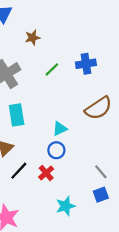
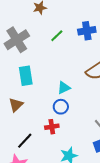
black line: (19, 171) -> (25, 141), moved
red cross: (46, 173) -> (52, 127), turned 32

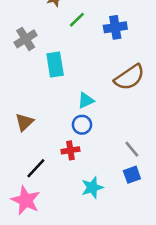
green line: (57, 36) -> (77, 20), moved
gray cross: (17, 40) -> (26, 39), size x0.7
cyan rectangle: (26, 76) -> (55, 65), moved

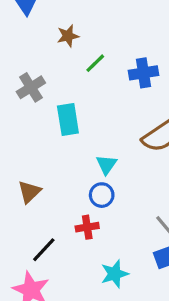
cyan triangle: (86, 100) -> (106, 164), turned -30

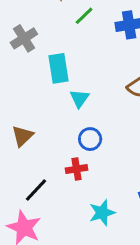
cyan triangle: (106, 164) -> (80, 98), moved

